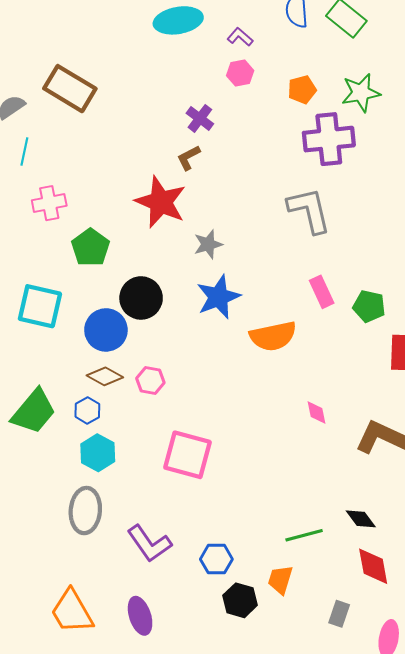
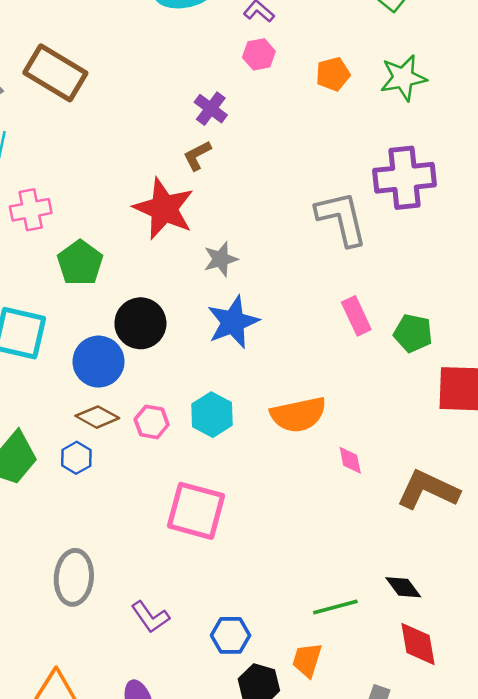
purple cross: (329, 139) -> (404, 178), moved
orange semicircle: (273, 336) -> (298, 415), moved
cyan hexagon: (98, 453) -> (212, 415), moved
purple L-shape: (149, 544) -> (150, 617), size x0.7

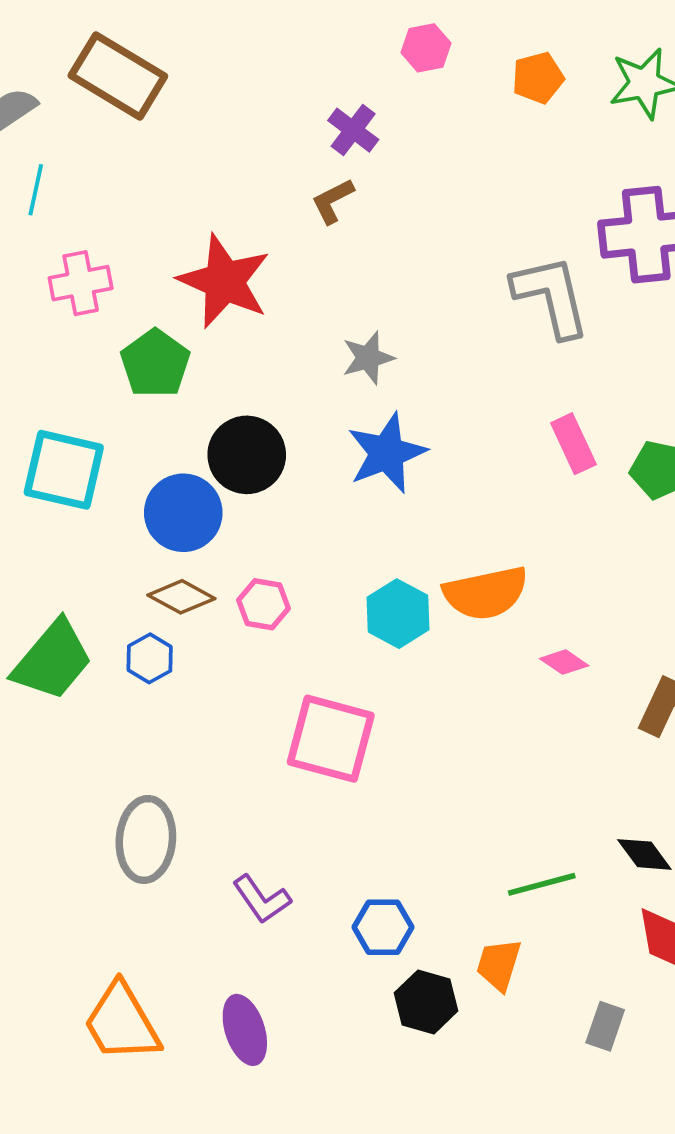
red star: (164, 209) -> (224, 281), moved
cyan hexagon: (212, 415) -> (398, 614), moved
pink diamond: (350, 460) -> (564, 662), turned -44

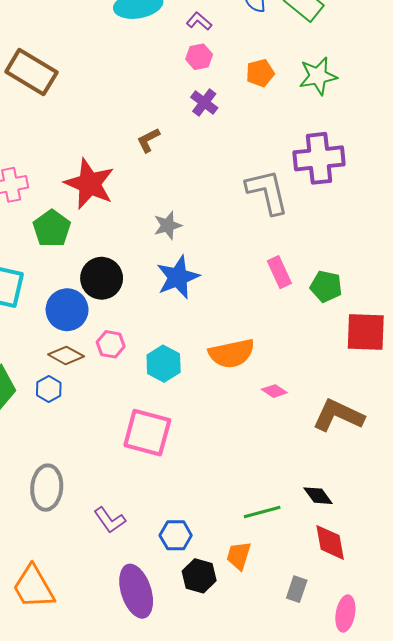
purple cross: (353, 130) -> (204, 102), moved
pink hexagon: (264, 604) -> (111, 344), moved
cyan hexagon: (398, 614) -> (164, 364), moved
purple ellipse: (245, 1030) -> (136, 591), moved, size x1.4

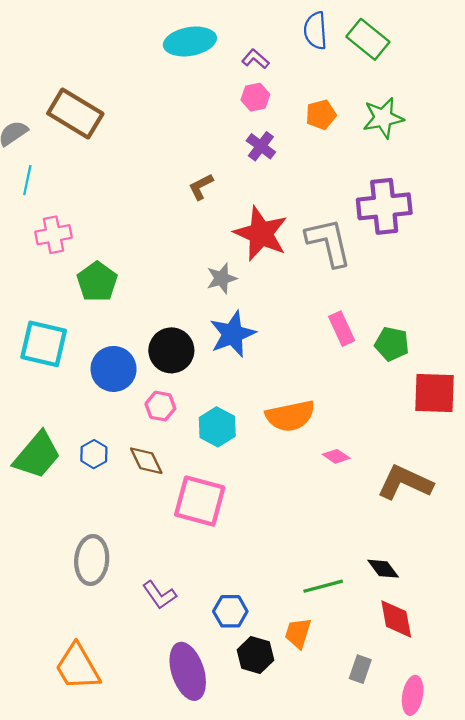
red star: (89, 184) -> (261, 234), moved
black circle: (102, 278) -> (171, 350), moved
brown diamond: (66, 355) -> (146, 461), moved, turned 36

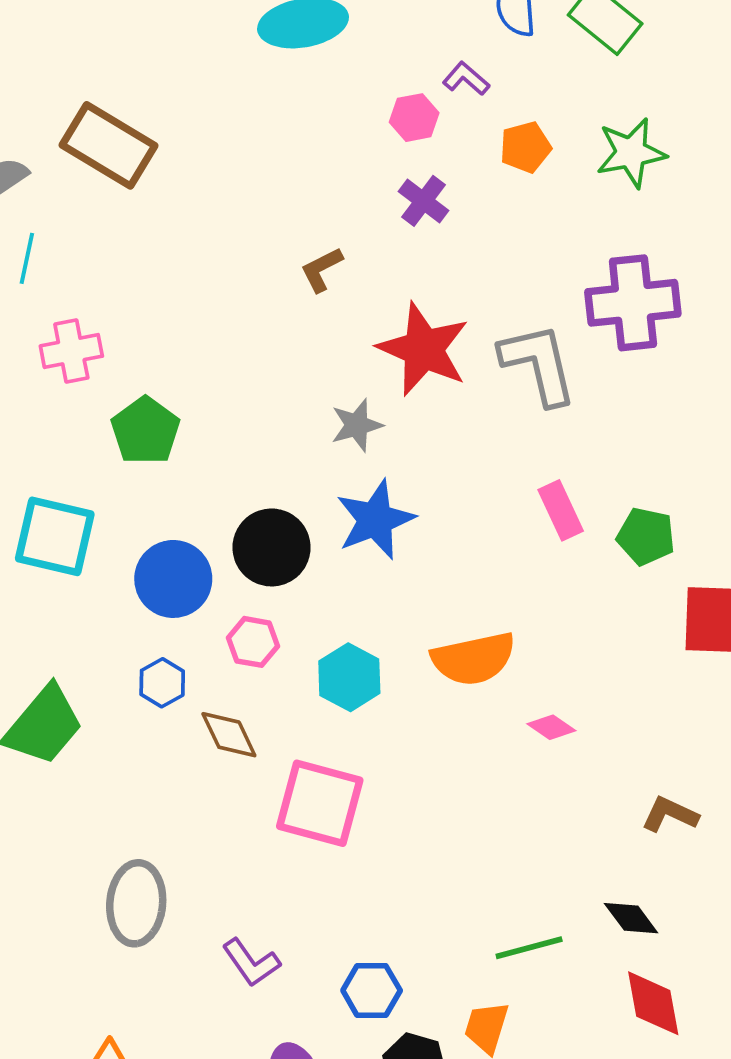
purple L-shape: (255, 59) -> (466, 79), moved
blue hexagon: (94, 454) -> (162, 683), moved
brown L-shape: (405, 482) -> (670, 814), moved, size x0.6

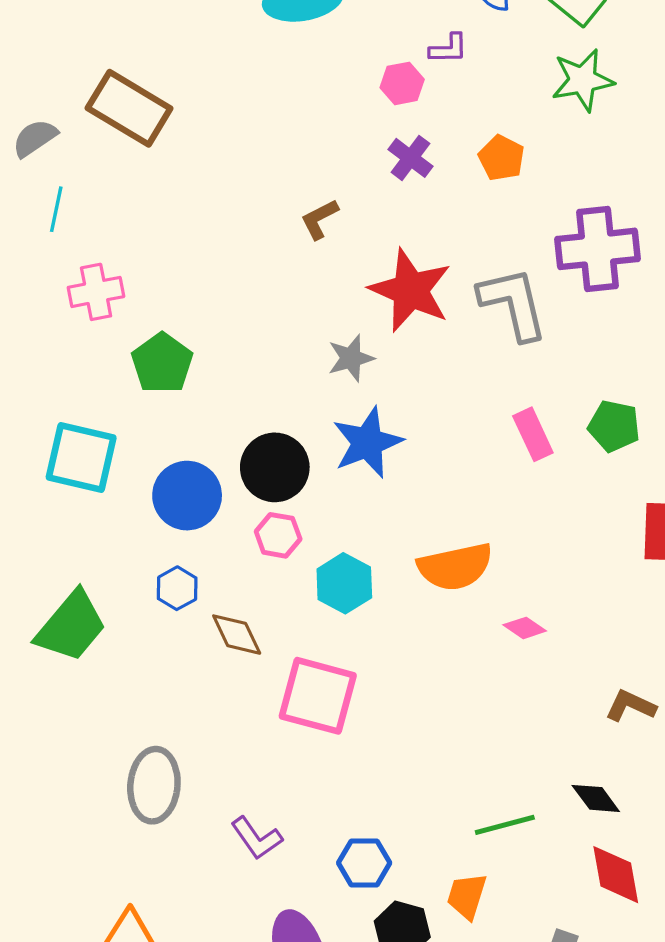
purple L-shape: (466, 79) -> (449, 49), turned 138
orange pentagon: (525, 147) -> (502, 158), moved, turned -30
green star: (631, 153) -> (583, 80), moved
green pentagon: (646, 536) -> (614, 426), moved
pink hexagon: (253, 642) -> (278, 535), moved

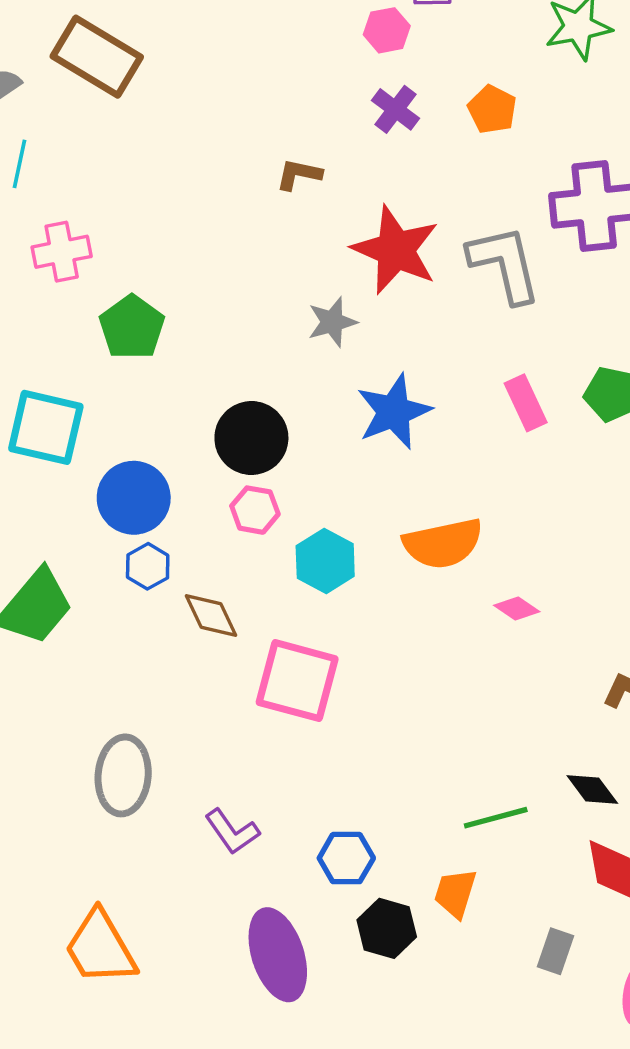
brown L-shape: (319, 219) -> (299, 174), turned 39
blue star: (367, 443) -> (394, 412), moved
blue circle: (187, 496) -> (134, 498), moved

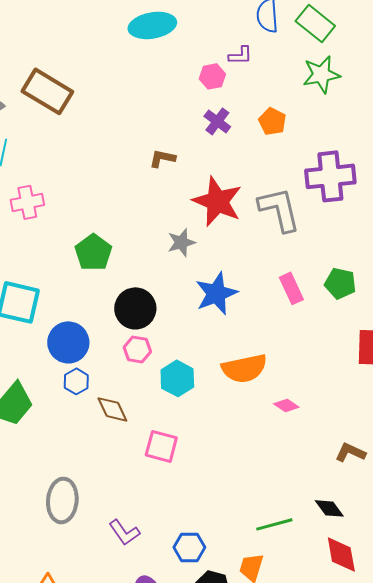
green pentagon: (132, 327) -> (93, 252), moved
pink square: (297, 681) -> (161, 446), size x0.7

